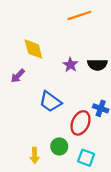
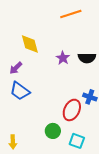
blue trapezoid: (50, 102) -> (20, 91), moved
yellow arrow: (35, 155) -> (13, 142), moved

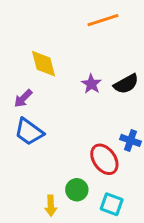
black semicircle: (87, 58) -> (126, 84), turned -30
red ellipse: (72, 110) -> (104, 159), turned -60
yellow arrow: (13, 142) -> (51, 206), moved

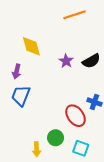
purple arrow: (23, 98) -> (17, 72), turned -32
blue trapezoid: (29, 132) -> (21, 96), turned 75

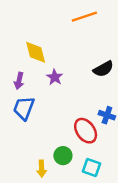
purple star: (66, 61) -> (55, 77), moved

